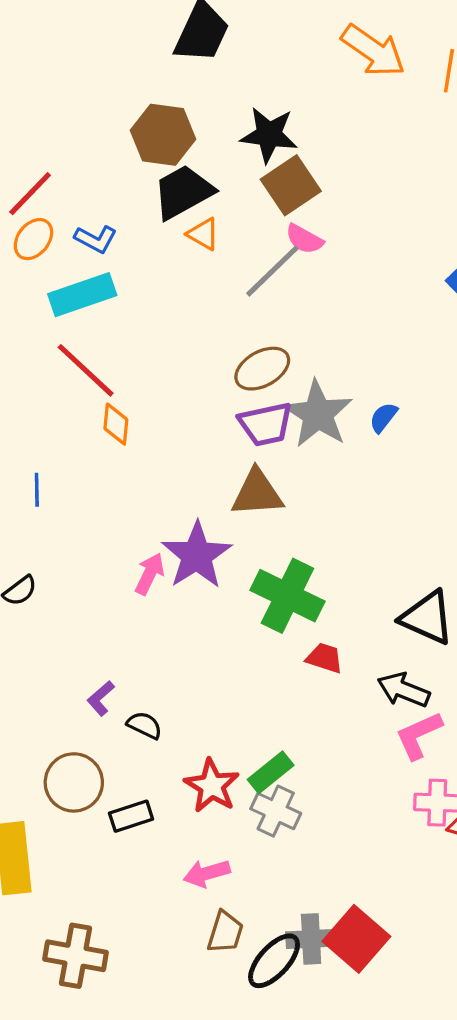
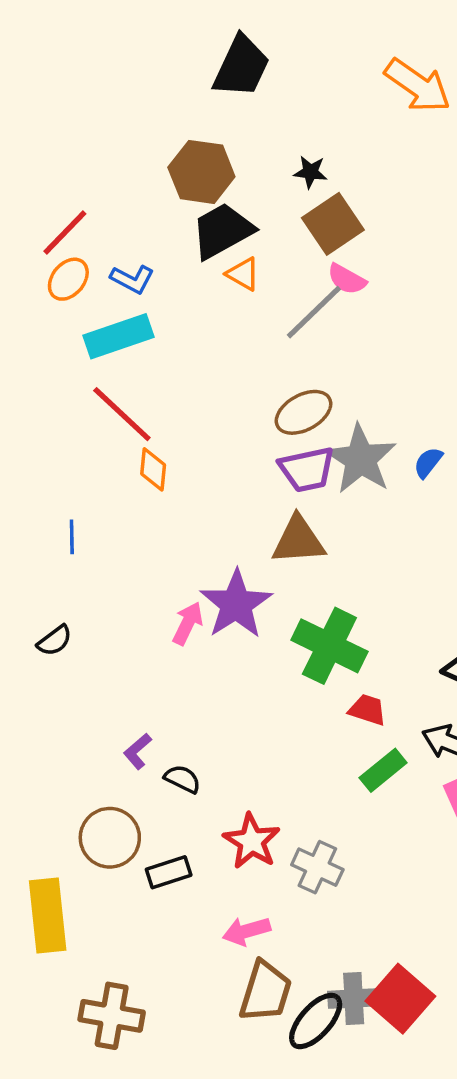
black star: (269, 135) -> (310, 172), size x0.6
green rectangle: (271, 772) -> (383, 770), moved
brown trapezoid: (225, 932) -> (265, 992), size x1.4

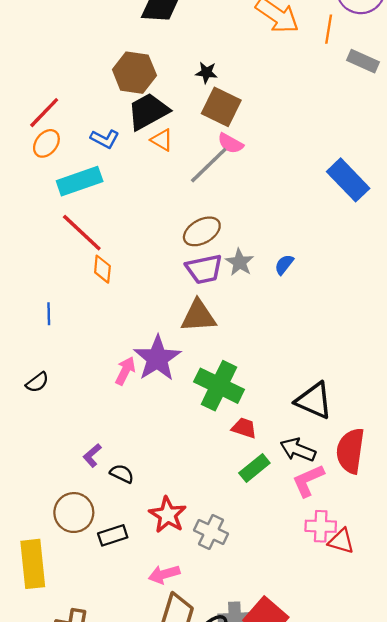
brown square: (333, 224) -> (221, 107), turned -30
blue L-shape: (132, 279) -> (105, 139), moved
gray star: (361, 459) -> (240, 262), size x0.6

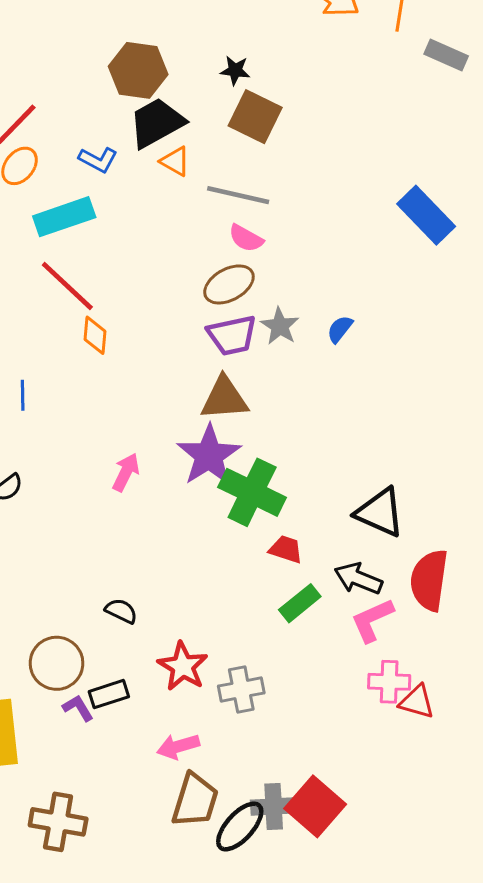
pink semicircle: (230, 143) -> (246, 238), moved
gray line: (209, 165) -> (238, 195), turned 57
purple star: (157, 358) -> (209, 455), moved
purple L-shape: (92, 455) -> (78, 708), moved, turned 100
gray cross: (211, 532) -> (241, 689), turned -36

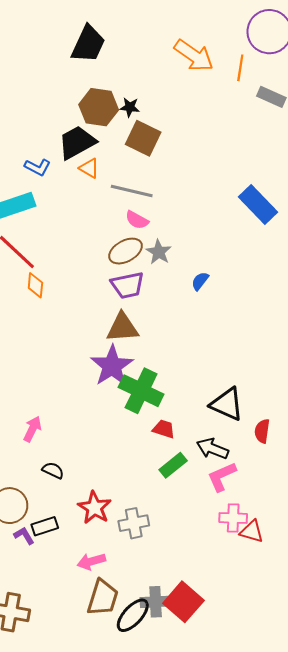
brown hexagon: (138, 70) -> (99, 107), moved
gray star: (280, 326) -> (159, 252), moved
pink arrow: (126, 472) -> (32, 429), moved
red semicircle: (429, 580) -> (262, 431), moved, size x0.6

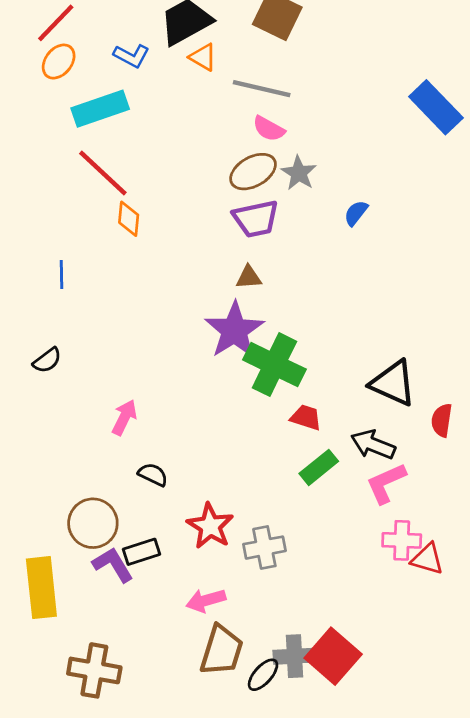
brown triangle: (122, 328) -> (249, 277), size x0.6
purple L-shape: (24, 536) -> (113, 565), size x1.4
black ellipse: (133, 615) -> (263, 675), size x0.7

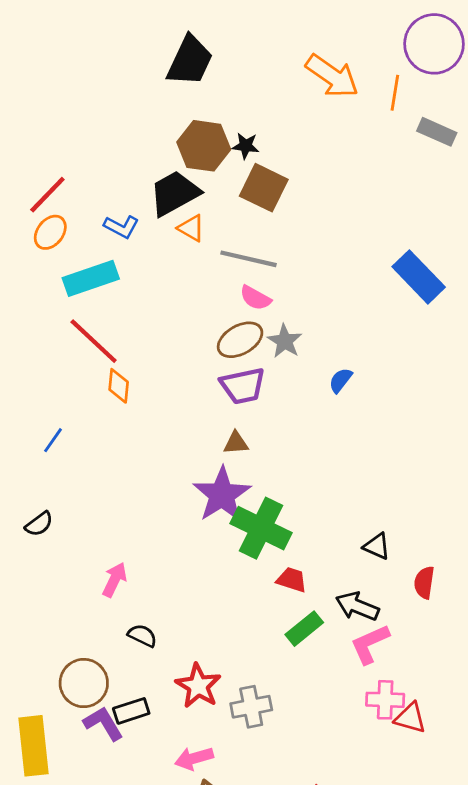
blue line: (61, 274) -> (53, 440), turned 36
black triangle: (393, 383) -> (377, 546), size x0.6

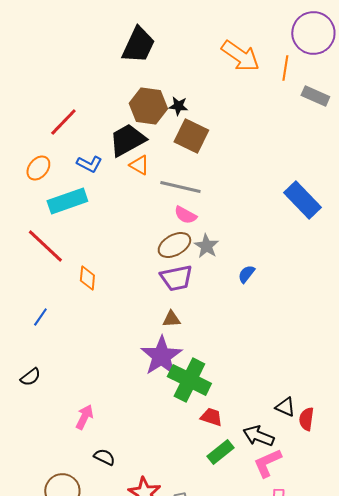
red line: (47, 195) -> (63, 122), moved
red line: (94, 341) -> (45, 246), moved
black triangle: (377, 546) -> (285, 407), moved

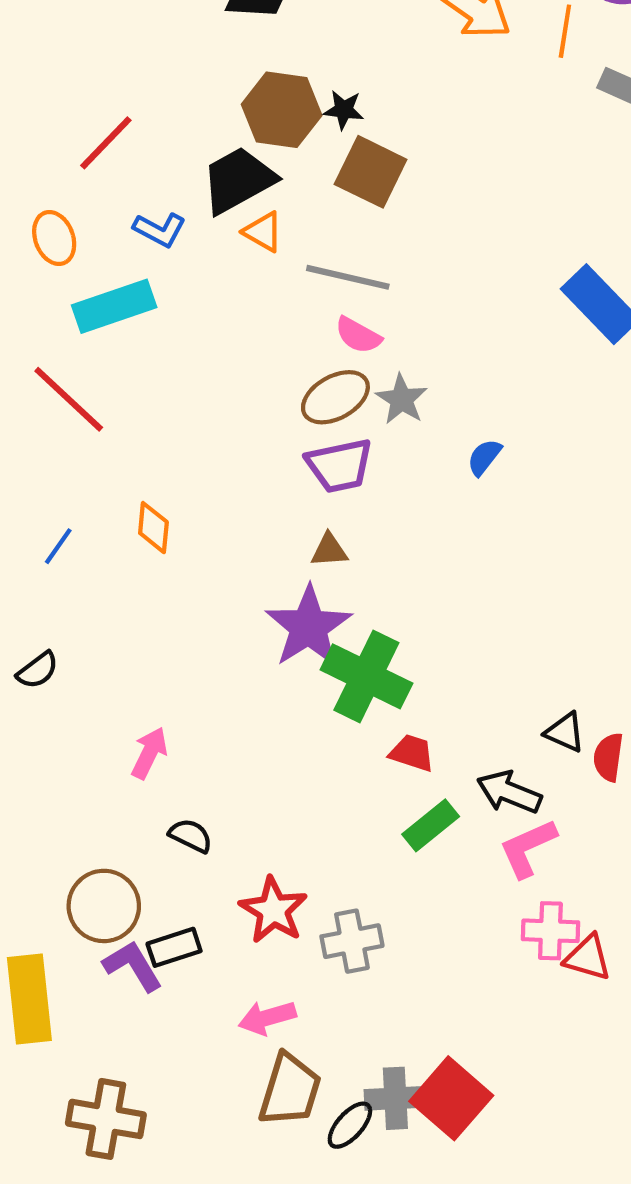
orange ellipse: (38, 168) -> (54, 238), turned -60
orange diamond: (87, 278) -> (153, 528), moved

